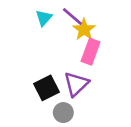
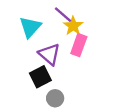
cyan triangle: (44, 18) -> (30, 27), moved, size x1.5
purple triangle: (76, 84) -> (49, 54), moved, turned -35

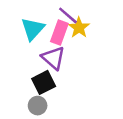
pink rectangle: (79, 45) -> (59, 32), moved
gray circle: (55, 98) -> (38, 106), moved

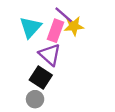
yellow star: (79, 28) -> (74, 26), turned 30
black square: (44, 82) -> (41, 77), turned -30

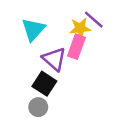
purple line: (64, 15) -> (94, 20), moved
pink rectangle: (56, 31) -> (76, 47), moved

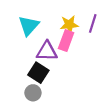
purple line: (94, 20) -> (93, 23), moved, turned 66
purple triangle: (54, 59) -> (47, 51), turned -40

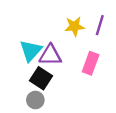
cyan triangle: (29, 26) -> (31, 51), moved
pink rectangle: (66, 41) -> (91, 63), moved

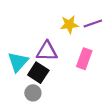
purple line: (100, 25) -> (93, 23), turned 54
cyan triangle: (31, 51) -> (18, 62), moved

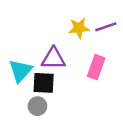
black square: (38, 73) -> (44, 83), turned -30

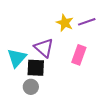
yellow star: (79, 28) -> (65, 23), turned 30
purple triangle: (53, 59) -> (44, 48), turned 40

